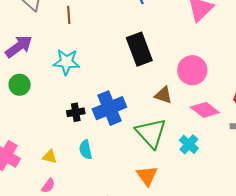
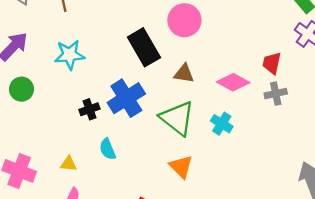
black rectangle: (139, 49) -> (144, 47), moved
pink circle: (192, 70) -> (184, 20), moved

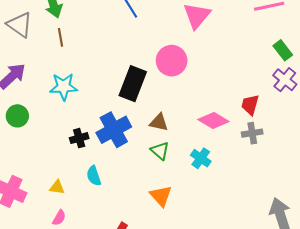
black rectangle: (144, 47) -> (133, 84), turned 48
brown triangle: (184, 74) -> (159, 122), moved
green triangle: (177, 118) -> (160, 151), size x0.6

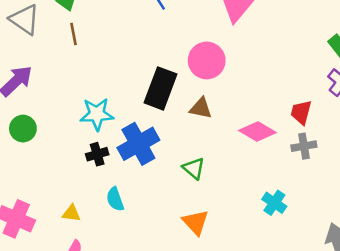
cyan star: (64, 87) -> (97, 114), moved
brown triangle: (159, 122) -> (201, 108), moved
cyan cross: (201, 158) -> (274, 203), moved

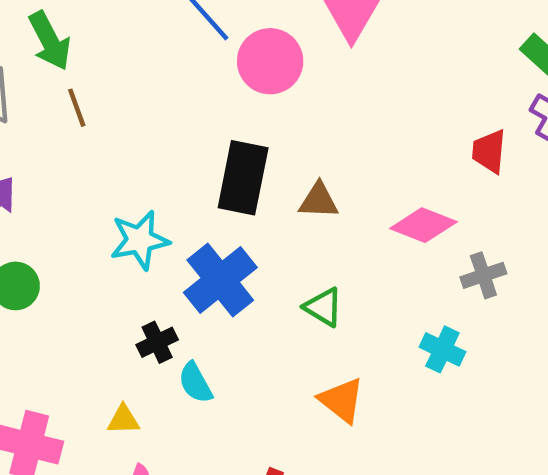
pink circle: (207, 60) -> (270, 61), moved
red trapezoid: (301, 112) -> (489, 151), moved
gray cross: (304, 146) -> (483, 275), moved
black cross: (97, 154) -> (157, 342), moved
cyan cross: (274, 203) -> (442, 349), moved

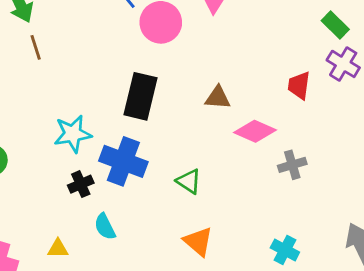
brown triangle: (319, 201) -> (218, 98), moved
blue cross: (220, 280) -> (123, 161), turned -33
black cross: (157, 342) -> (81, 184), moved
cyan cross: (442, 349) -> (285, 250), moved

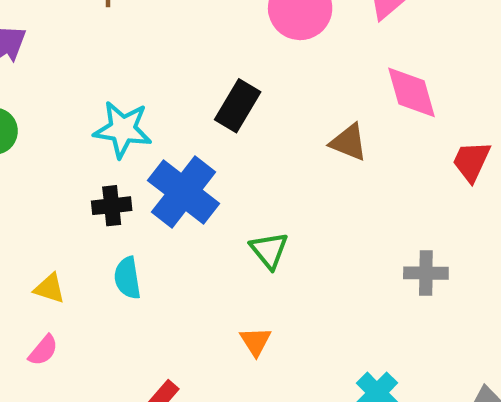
black rectangle: (141, 96) -> (238, 106), size x0.7
pink diamond: (255, 131) -> (412, 92), moved, turned 33
orange triangle: (198, 241) -> (256, 341), size x0.7

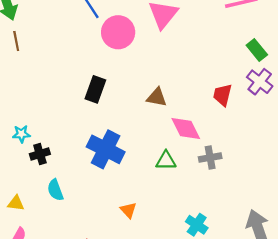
pink diamond: (412, 92) -> (186, 128), moved
cyan star: (123, 129) -> (21, 134), moved, size x0.6
blue cross: (184, 192) -> (106, 149), moved
green triangle: (269, 250) -> (166, 161), moved, turned -40

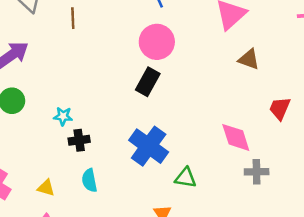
pink circle: (118, 32) -> (157, 42), moved
brown triangle: (157, 97) -> (249, 59), moved
green triangle: (166, 161) -> (185, 178), moved

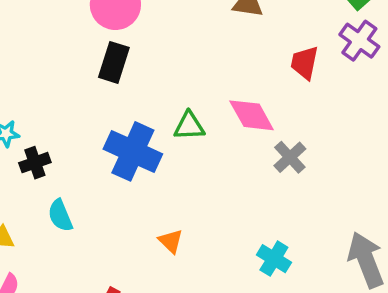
gray cross: (257, 172) -> (290, 157), turned -30
green triangle: (185, 178) -> (189, 126), moved

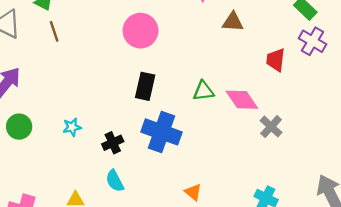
black rectangle: (114, 62) -> (145, 86), moved
green triangle: (189, 126) -> (203, 91), moved
black cross: (35, 163) -> (113, 143), moved

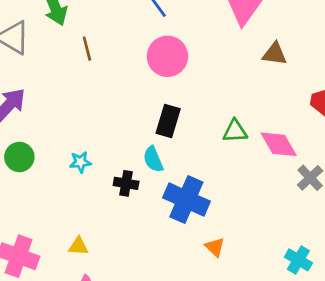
brown line: (54, 31) -> (87, 49), moved
blue cross: (161, 132) -> (186, 200), moved
black cross: (113, 143) -> (126, 183), turned 30
cyan semicircle: (115, 181) -> (153, 159), moved

